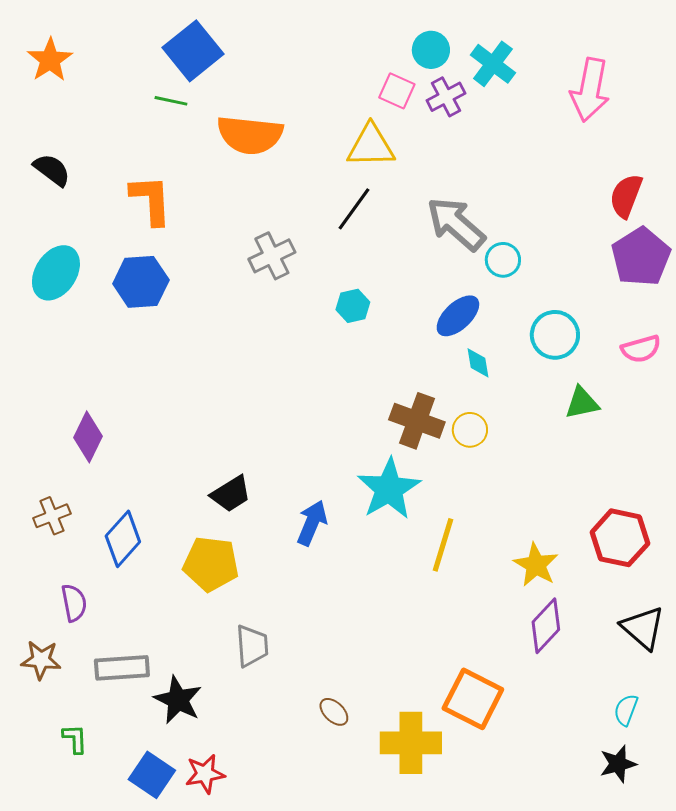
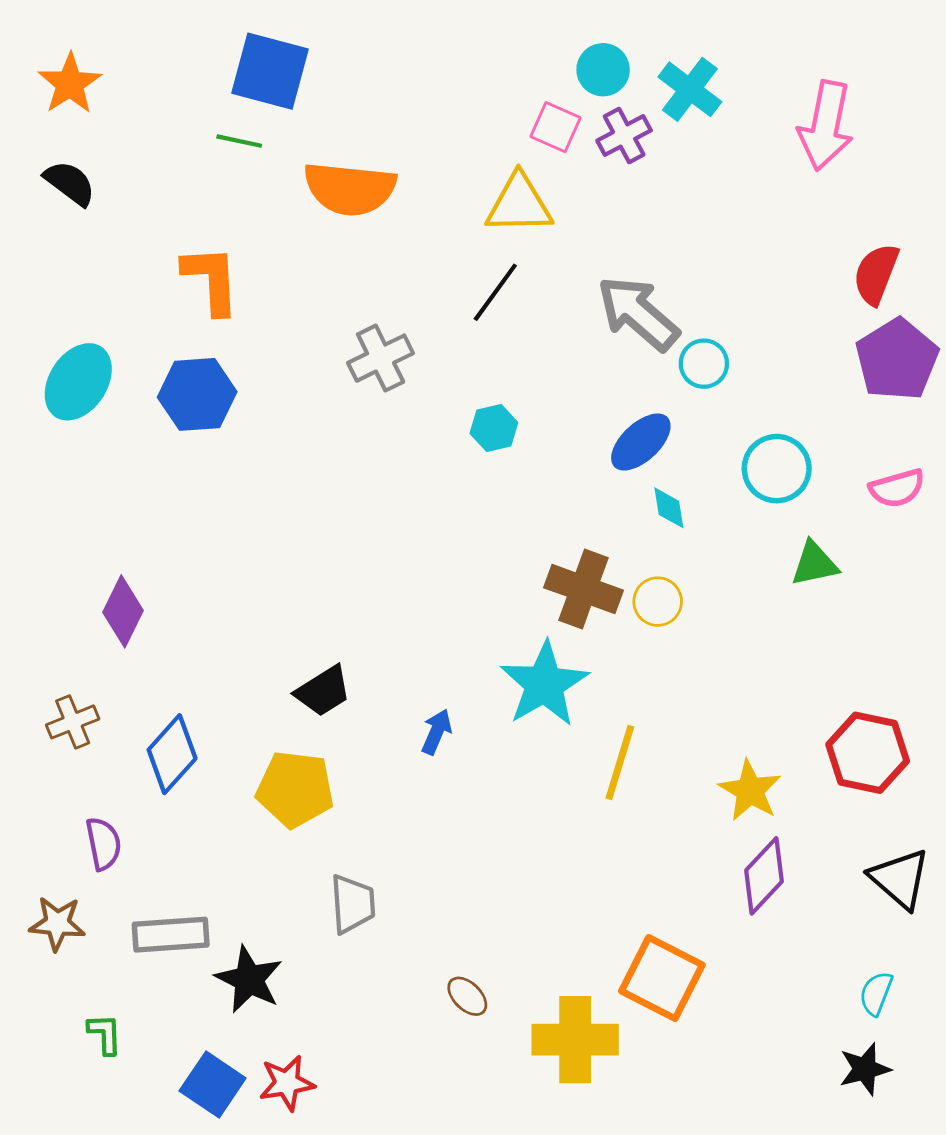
blue square: (193, 51) -> (270, 71), turned -36
black semicircle: (52, 170) -> (70, 183), moved
blue arrow: (312, 523) -> (437, 732), size x0.7

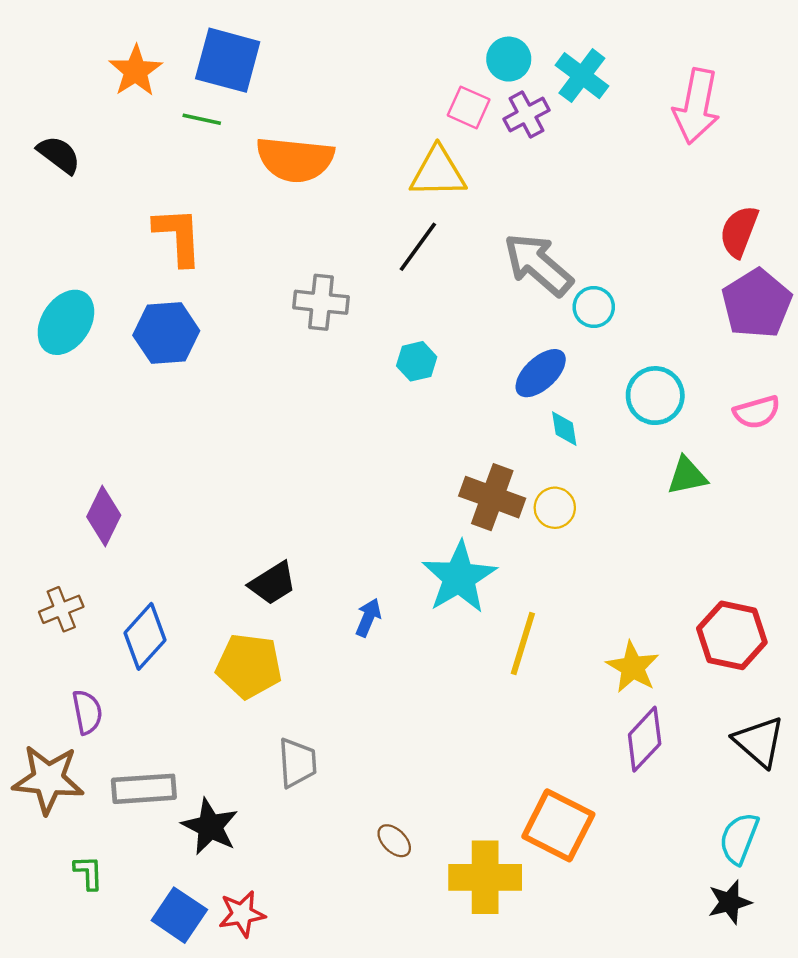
orange star: (70, 84) -> (136, 71), moved
gray cross: (381, 358) -> (321, 302), turned 32
brown star: (57, 923) -> (48, 779), size x1.5
cyan semicircle: (876, 993) -> (739, 838), size x1.4

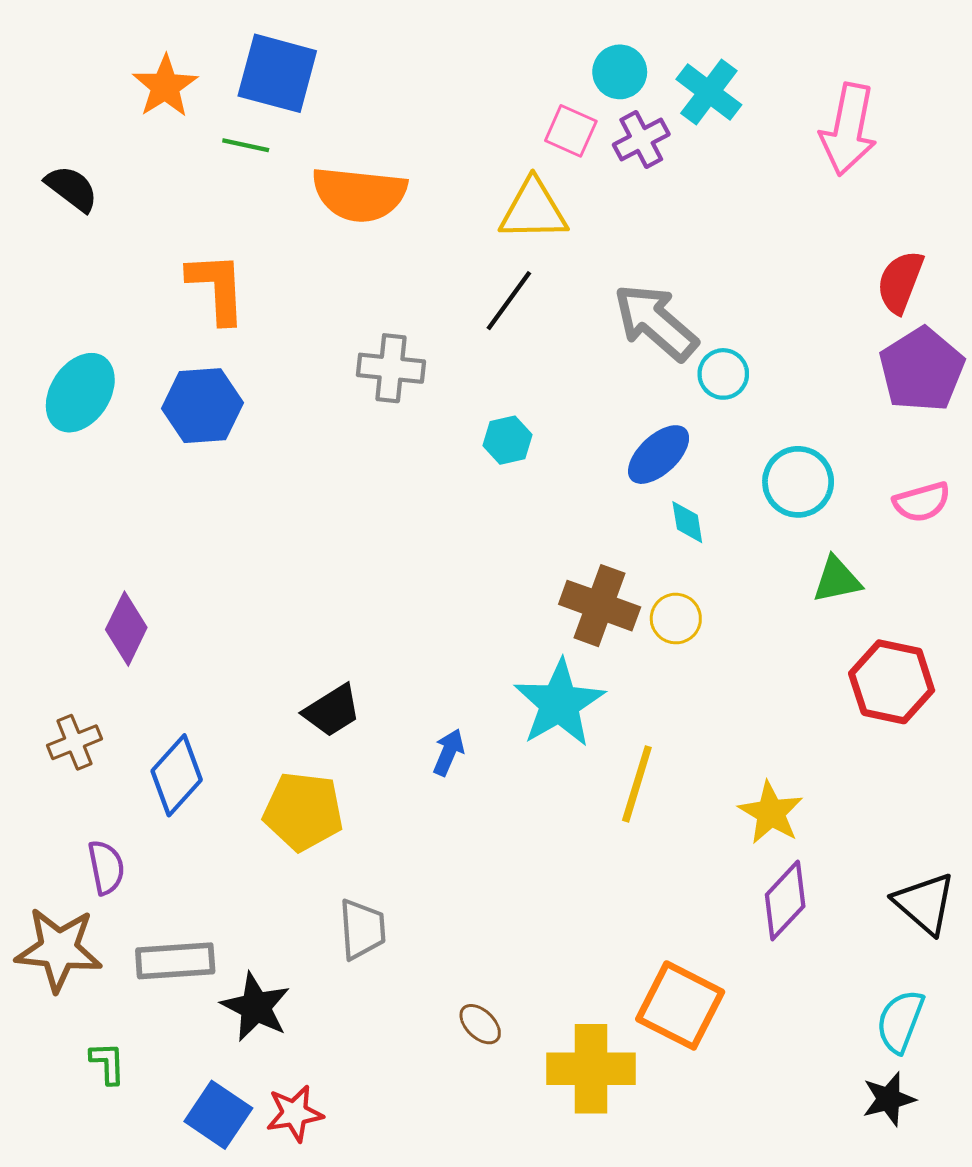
red hexagon: (732, 635) -> (892, 682), moved

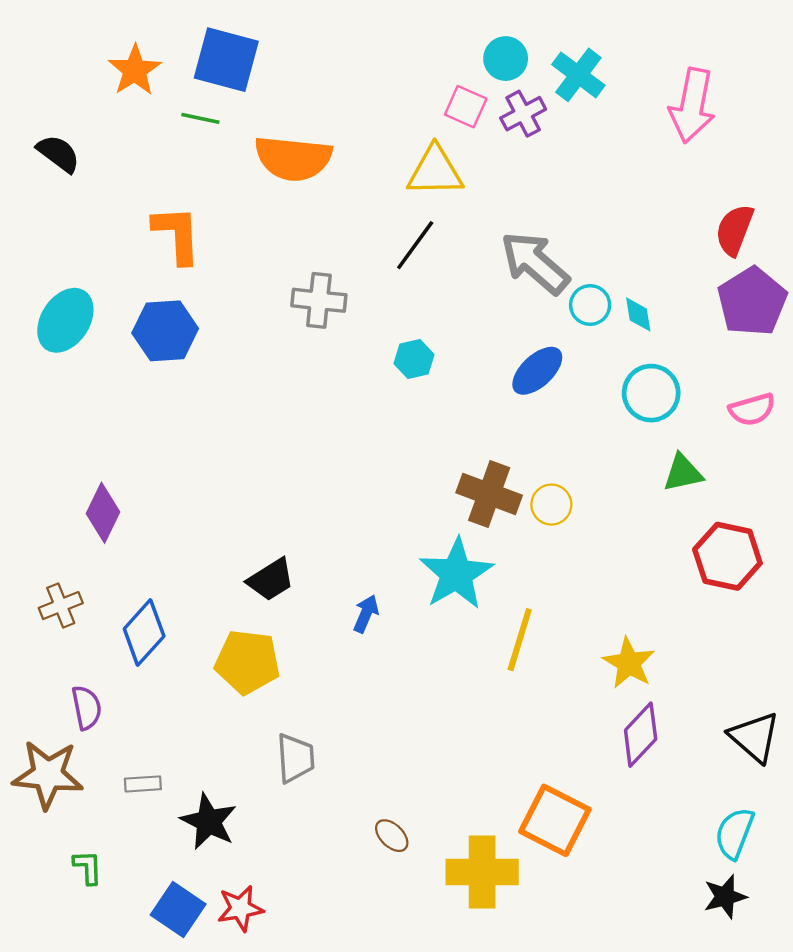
cyan diamond: (687, 522) -> (638, 314), moved
gray rectangle: (175, 961) -> (143, 784), size x0.6

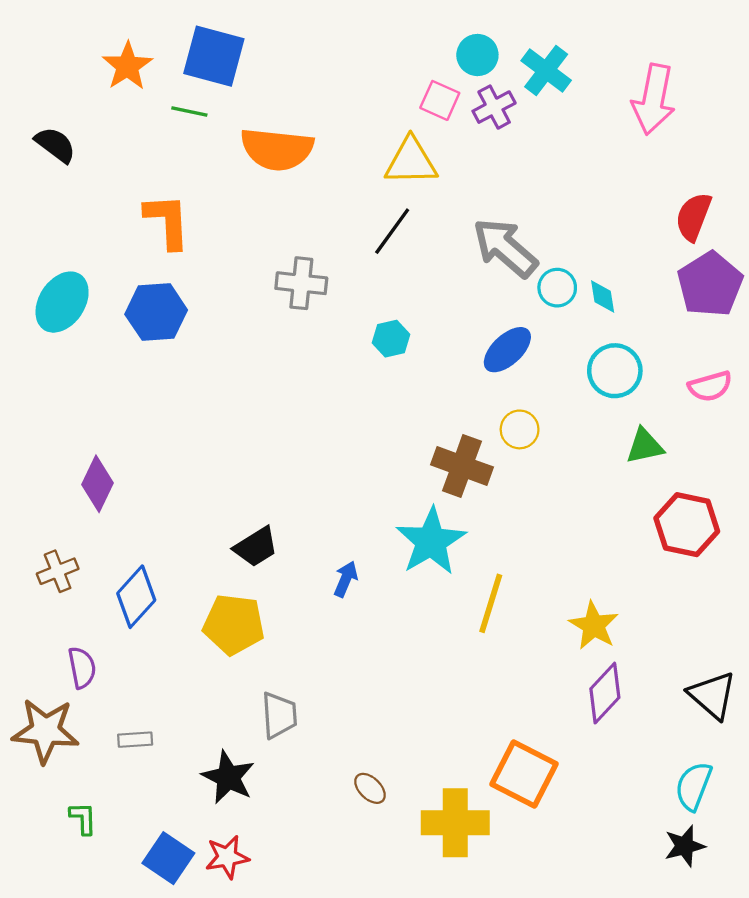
yellow circle: (551, 505) -> (520, 429), moved
black star: (209, 821) -> (228, 777), moved

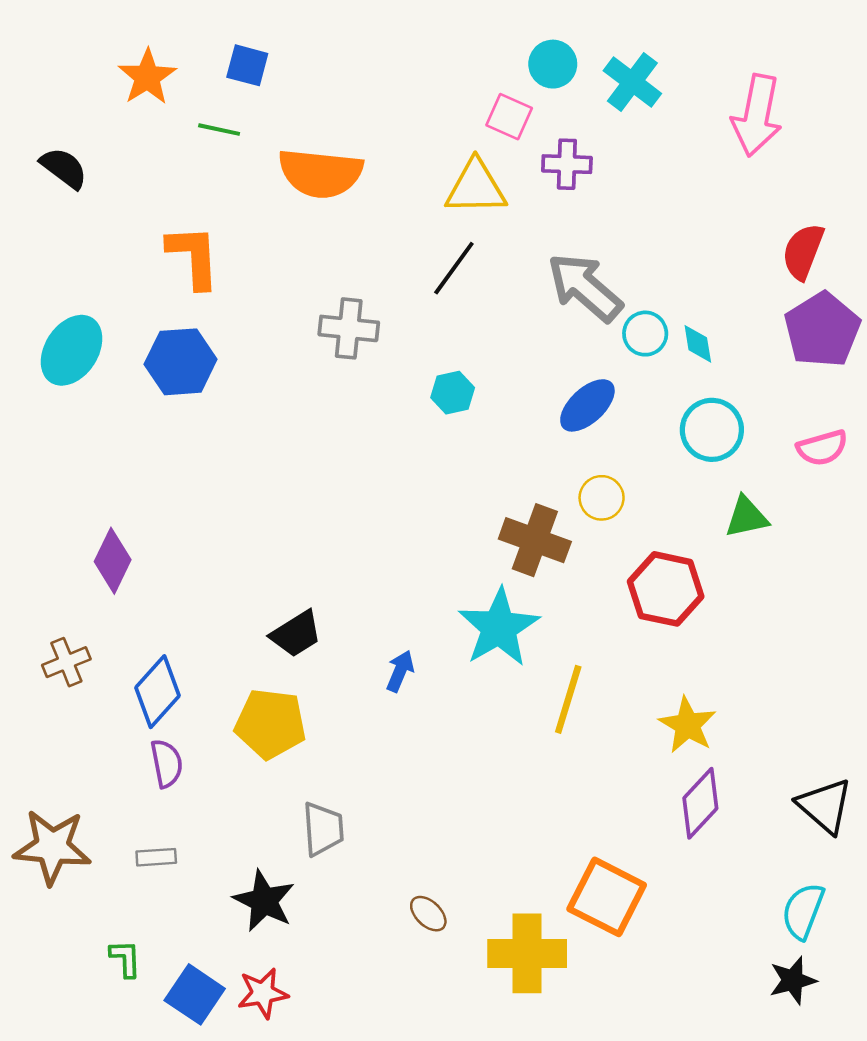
blue square: (214, 56) -> (247, 65), size x0.6
purple cross: (494, 107) -> (567, 164), moved, turned 30
red hexagon: (687, 525) -> (666, 589), moved
purple semicircle: (82, 668) -> (166, 763), moved
green L-shape: (83, 818) -> (125, 959), moved

